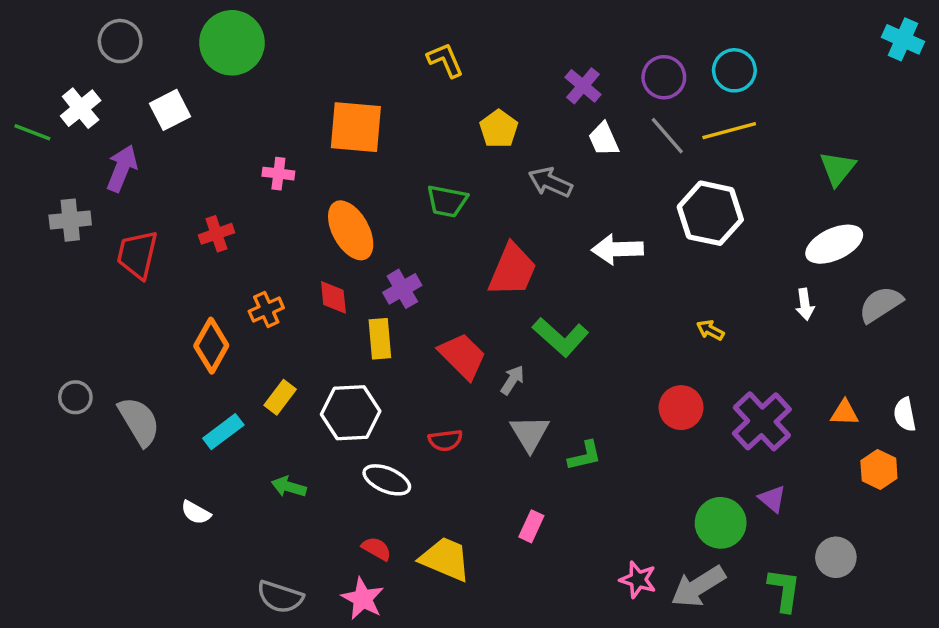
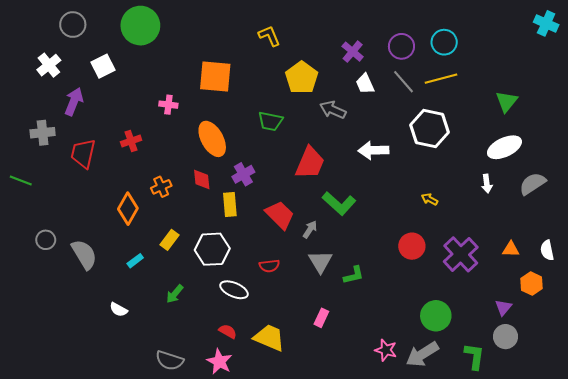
yellow pentagon: (499, 129) -> (302, 78), size x1.4
green line: (32, 132) -> (21, 181), moved
cyan rectangle: (223, 432) -> (135, 261), size x0.7
green arrow: (289, 487) -> (175, 294), turned -66
purple triangle: (772, 499) -> (503, 307), moved, turned 30

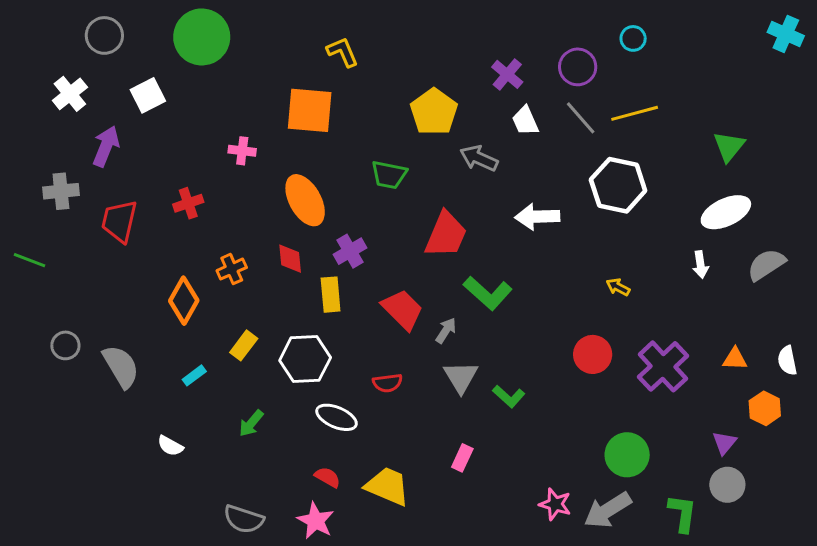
yellow L-shape: (269, 36) -> (343, 52), moved
cyan circle: (444, 42) -> (633, 38), moved, size x0.7
green L-shape: (354, 275) -> (509, 396), turned 55

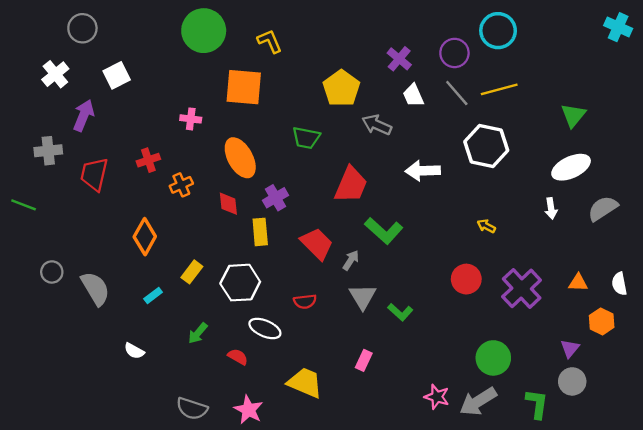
green circle: (202, 37) -> (204, 31), moved
cyan circle: (633, 38) -> (498, 31), size x1.8
orange cross: (232, 269) -> (181, 185), moved
red semicircle: (328, 477) -> (238, 357), moved

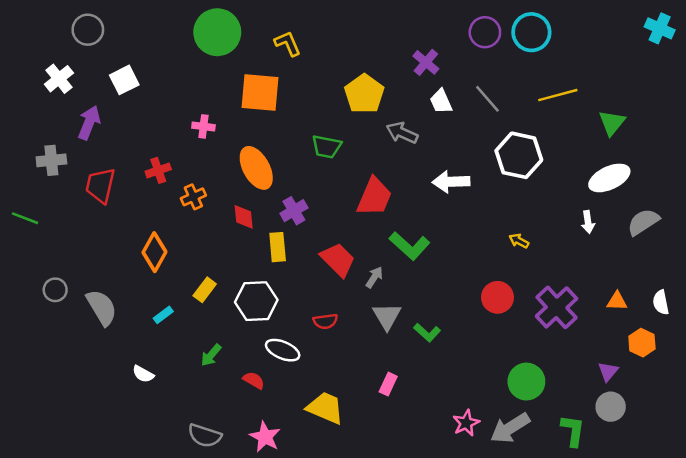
purple circle: (454, 53) -> (485, 32), moved
yellow line: (499, 89) -> (558, 95), moved
pink star: (437, 397) -> (466, 423), turned 30

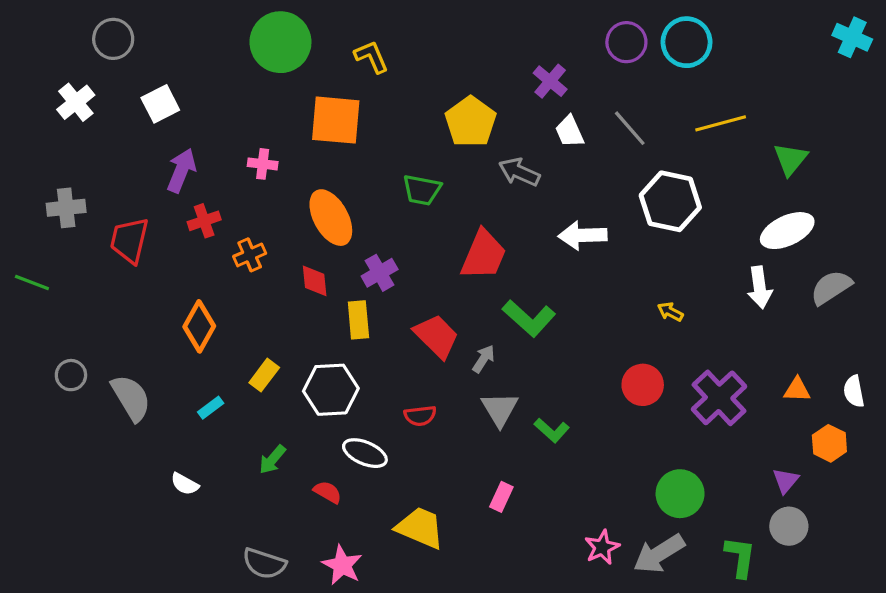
purple arrow: (89, 123) -> (181, 170), moved
white arrow: (588, 222) -> (760, 287), size x1.4

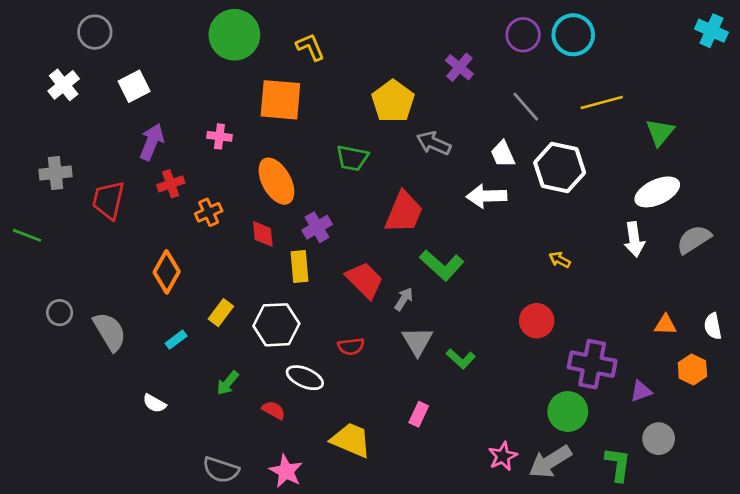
white trapezoid: (570, 131) -> (503, 154), moved
purple cross: (719, 398) -> (592, 364), moved, turned -36
purple triangle: (786, 481) -> (641, 391), moved, turned 30

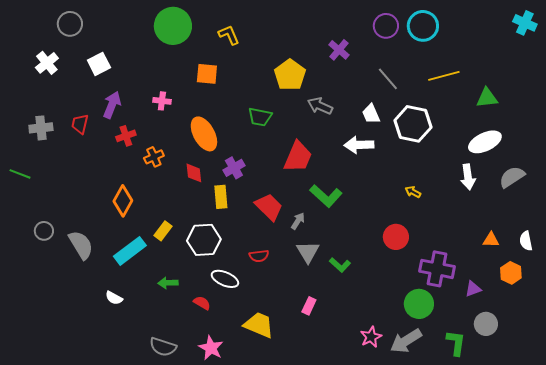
orange square: (280, 100) -> (207, 74), size x0.7
green triangle: (660, 132) -> (487, 98), turned 45
red trapezoid: (108, 200) -> (80, 124), moved, size x0.7
cyan rectangle: (176, 340) -> (130, 251), size x2.0
green arrow: (228, 383) -> (168, 283), turned 48

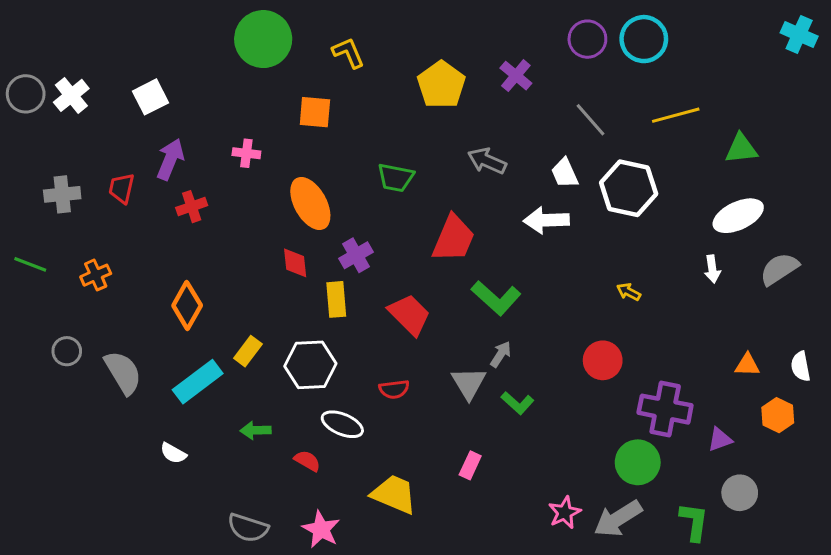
gray circle: (70, 24) -> (26, 94), moved
yellow pentagon: (290, 75) -> (441, 85), moved
orange cross: (154, 157) -> (96, 275), moved
white arrow: (468, 177) -> (712, 269), size x0.7
gray arrow: (298, 221) -> (501, 354), moved

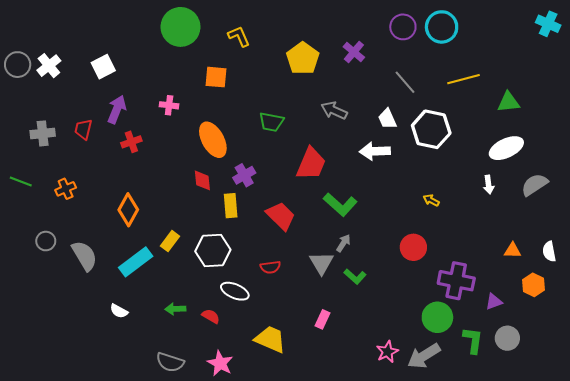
green arrow: (256, 430) -> (175, 309), moved
green L-shape: (694, 522) -> (473, 340), moved

